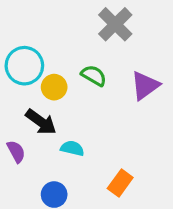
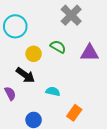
cyan circle: (24, 66) -> (15, 26), moved
purple triangle: (145, 85) -> (90, 53), turned 36
cyan semicircle: (72, 148) -> (53, 91), moved

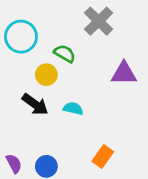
green semicircle: (58, 47) -> (65, 54), moved
cyan semicircle: (53, 91) -> (73, 109), moved
purple semicircle: (10, 93) -> (14, 164), moved

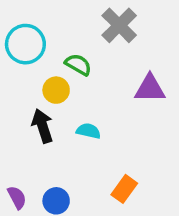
black arrow: (35, 104) -> (42, 126), turned -144

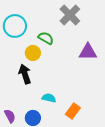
cyan semicircle: (88, 131) -> (49, 98), moved

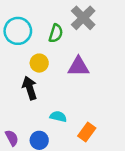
green semicircle: (46, 38) -> (56, 33), moved, turned 77
purple triangle: (88, 52) -> (78, 67), moved

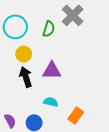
yellow circle: (39, 63) -> (24, 54), moved
purple triangle: (78, 67) -> (52, 71), moved

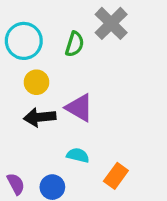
purple triangle: (52, 71) -> (79, 108), turned 30
black arrow: (26, 77) -> (40, 117), turned -78

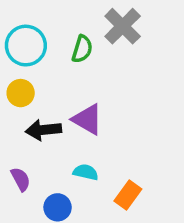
yellow circle: (36, 82) -> (21, 93), moved
purple semicircle: (16, 184) -> (21, 179), moved

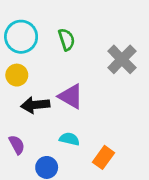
gray cross: (123, 26) -> (122, 59), moved
green semicircle: (82, 49) -> (67, 40), turned -35

